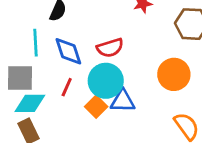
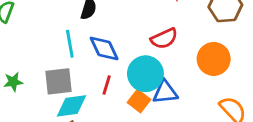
red semicircle: (110, 48) -> (164, 38), moved

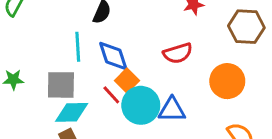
cyan circle: (145, 74) -> (141, 105), moved
red line: (107, 85) -> (111, 95), turned -66
orange square: (139, 101) -> (127, 81), moved

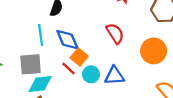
red semicircle: (178, 53) -> (115, 33), turned -100
cyan circle: (141, 105) -> (91, 74), size x0.6

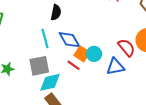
red semicircle: (115, 33) -> (126, 48), moved
cyan circle: (91, 74) -> (94, 54), moved

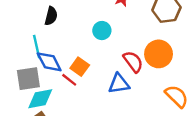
blue diamond: (69, 40) -> (49, 62), moved
cyan circle: (94, 54) -> (102, 31), moved

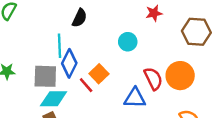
blue diamond: (49, 62) -> (69, 63), turned 44

